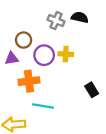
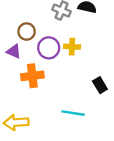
purple triangle: (12, 58) -> (14, 51), turned 32
cyan line: (43, 106) -> (73, 113), moved

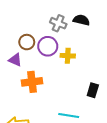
purple circle: (49, 48) -> (48, 46), moved
black rectangle: (100, 85) -> (93, 90), turned 48

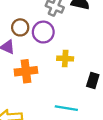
yellow cross: (68, 56) -> (65, 59), moved

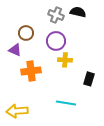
purple circle: (43, 32) -> (56, 41), moved

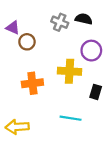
purple circle: (56, 41) -> (91, 51), moved
purple triangle: (15, 50) -> (13, 28), moved
yellow cross: (65, 60) -> (70, 71), size x1.5

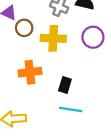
yellow cross: (70, 71) -> (53, 38), moved
black rectangle: (96, 92) -> (65, 85), moved

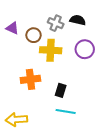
brown circle: (24, 28) -> (34, 35), moved

